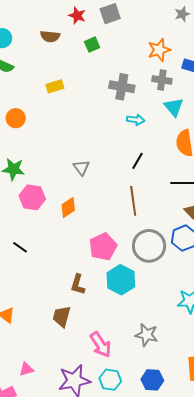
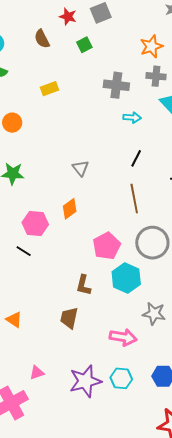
brown semicircle: (50, 36) -> (42, 39), turned 60
pink hexagon: (32, 197) -> (35, 224), moved
gray star: (147, 335) -> (154, 314), moved
pink arrow: (100, 345) -> (123, 337), moved, turned -44

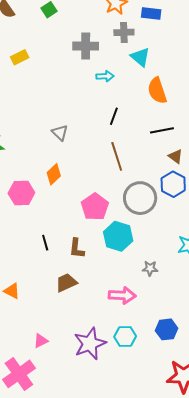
black line: (24, 251) -> (45, 243), moved, turned 49
gray star: (154, 314) -> (150, 268), size x0.7
brown trapezoid: (69, 318) -> (66, 283), turned 60

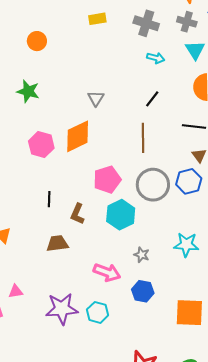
yellow rectangle: (20, 57) -> (97, 19), moved
orange diamond: (54, 174) -> (78, 136), size x1.6
blue hexagon: (167, 329) -> (143, 291), moved

